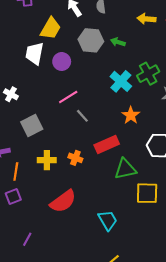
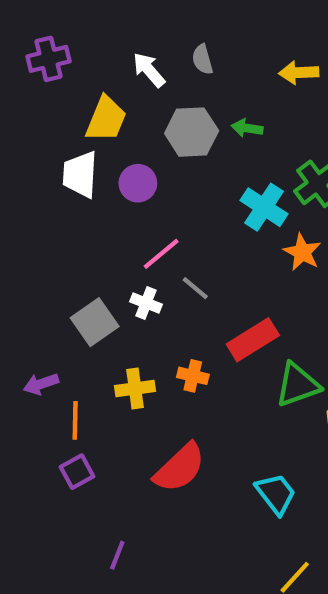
white cross: (11, 94) -> (146, 303), moved
orange star: (131, 115) -> (302, 252), moved

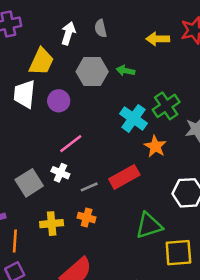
white arrow: (149, 70) -> (68, 33), turned 55
gray line: (195, 288) -> (89, 187), moved, turned -66
red rectangle: (253, 340) -> (124, 177), moved

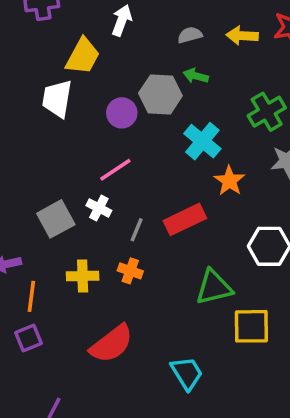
gray semicircle: (101, 28) -> (190, 35), moved, turned 84
gray hexagon: (92, 72) -> (160, 95), moved
purple circle: (59, 101) -> (122, 113), moved
green cross: (166, 106) -> (267, 112), moved
gray line: (89, 187) -> (137, 230), turned -48

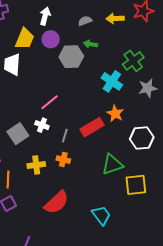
purple circle: (122, 113) -> (51, 39), moved
cyan cross: (202, 141) -> (112, 81), moved
orange star: (229, 181) -> (115, 114), moved

